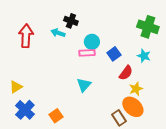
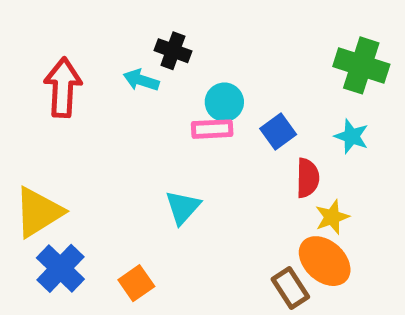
red semicircle: (126, 73) -> (308, 178), turned -35
cyan triangle: (84, 85) -> (183, 207), moved
yellow triangle: (16, 87) -> (38, 212), size x1.6

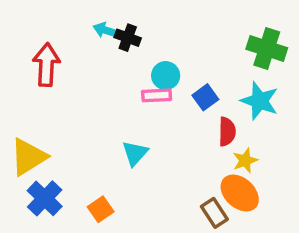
cyan arrow: (141, 80) -> (106, 30), moved
cyan star: (352, 136) -> (260, 101), size x1.5

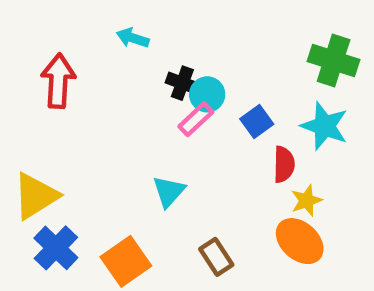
black cross: (128, 38) -> (182, 83), moved
pink rectangle: (157, 95) -> (196, 119), turned -40
orange square: (101, 209) -> (126, 261), size x1.5
brown rectangle: (214, 213) -> (216, 257), moved

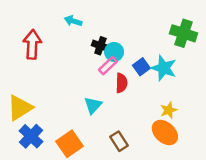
cyan star: (325, 126) -> (164, 68), moved
red semicircle: (284, 164) -> (122, 83), moved

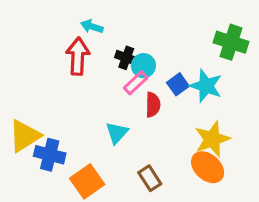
red arrow: (32, 44) -> (78, 56), moved
yellow star: (169, 110) -> (212, 139), size x1.6
blue cross: (31, 136) -> (50, 155), moved, turned -30

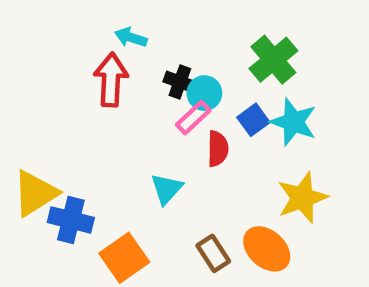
green cross: (231, 42) -> (273, 60), moved, turned 32
orange ellipse: (208, 167) -> (267, 249), moved

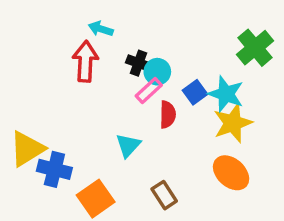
green cross: (273, 60) -> (255, 48), moved
yellow star: (302, 198) -> (233, 123), moved
orange ellipse: (267, 249) -> (231, 173), moved

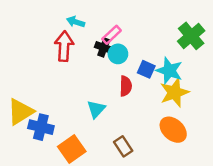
pink rectangle: (149, 91) -> (112, 35), moved
blue square: (195, 92) -> (146, 69), turned -30

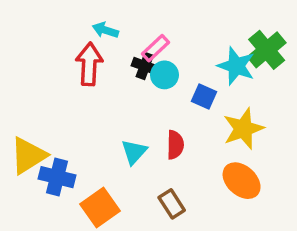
cyan star: (169, 71) -> (236, 66), moved
red semicircle: (126, 86) -> (175, 145), moved

